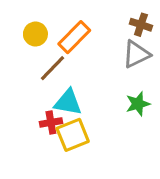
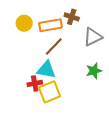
brown cross: (141, 25) -> (72, 17), moved
orange rectangle: (74, 37) -> (51, 25), turned 35
brown line: (53, 68) -> (54, 46), moved

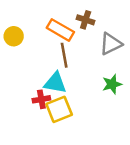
yellow circle: (24, 23) -> (14, 36), moved
orange rectangle: (51, 25) -> (60, 30), turned 40
brown line: (54, 46) -> (64, 55), turned -54

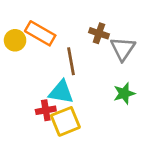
brown cross: (86, 20) -> (99, 33), moved
orange rectangle: (60, 30) -> (40, 33), moved
gray triangle: (111, 44) -> (123, 49), turned -30

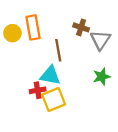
orange rectangle: (40, 33) -> (33, 27), turned 50

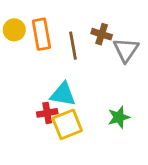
yellow circle: (12, 33) -> (14, 30), moved
brown line: (58, 50) -> (73, 46), moved
green star: (102, 77) -> (119, 117), moved

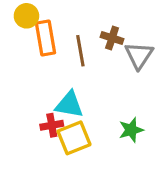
yellow circle: (14, 30) -> (26, 16), moved

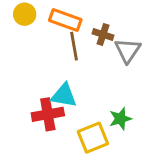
orange rectangle: (45, 38) -> (65, 20), moved, turned -60
red cross: (52, 125) -> (48, 114), size x1.5
yellow square: (74, 138) -> (93, 138), moved

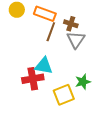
brown line: (74, 46) -> (51, 32), turned 30
gray triangle: (128, 50) -> (76, 40), moved

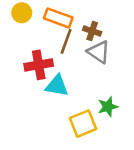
gray triangle: (76, 40) -> (99, 52), turned -30
red cross: (33, 79) -> (39, 65), moved

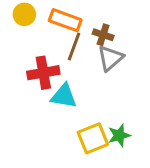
gray triangle: (99, 52) -> (110, 58), turned 45
green star: (108, 107) -> (119, 135), moved

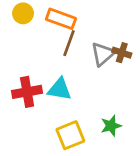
brown cross: (103, 35) -> (122, 53), moved
red cross: (43, 73) -> (27, 92), moved
yellow square: (93, 138) -> (70, 135), moved

